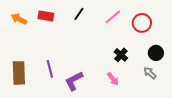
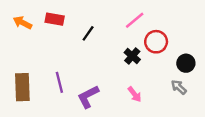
black line: (79, 14) -> (88, 33), moved
red circle: (142, 23) -> (156, 42), moved
black cross: (121, 55) -> (132, 56), moved

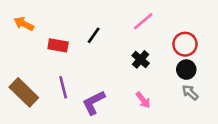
red rectangle: (55, 19) -> (58, 45), moved
red circle: (156, 42) -> (185, 44), moved
black circle: (186, 63) -> (186, 70), moved
brown rectangle: (22, 87) -> (24, 92), turned -44

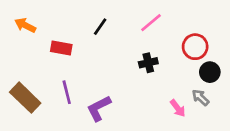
black line: (94, 35) -> (100, 27), moved
black cross: (141, 59) -> (148, 63), turned 36
black circle: (186, 70) -> (210, 72), moved
pink arrow: (143, 100) -> (178, 108), moved

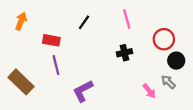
pink line: (151, 23) -> (127, 19), turned -66
orange arrow: (25, 25) -> (21, 21), turned 84
purple line: (67, 92) -> (56, 65), moved

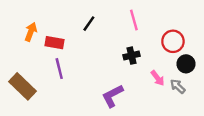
orange arrow: (21, 21) -> (31, 32), moved
purple L-shape: (83, 91) -> (113, 96), moved
pink arrow: (149, 91) -> (158, 78), moved

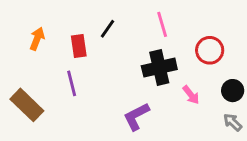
red rectangle: (54, 43) -> (79, 46), moved, turned 72
black cross: (131, 56) -> (159, 68), size x1.6
black circle: (186, 64) -> (233, 91), moved
gray arrow: (178, 86) -> (233, 122), moved

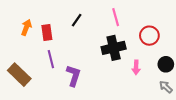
red rectangle: (79, 46) -> (47, 33), moved
pink arrow: (191, 95) -> (136, 67), turned 40
purple L-shape: (136, 116) -> (74, 76), moved, turned 135

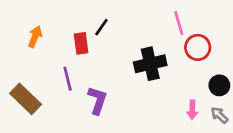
pink line: (116, 17) -> (179, 23), moved
red rectangle: (47, 33) -> (81, 43), moved
pink arrow: (136, 67) -> (192, 110), moved

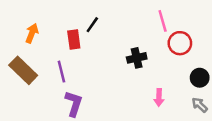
black cross: (150, 64) -> (137, 58), size x0.7
brown rectangle: (26, 99) -> (23, 70), moved
purple L-shape: (97, 100) -> (74, 104), moved
pink arrow: (192, 110) -> (159, 97), moved

